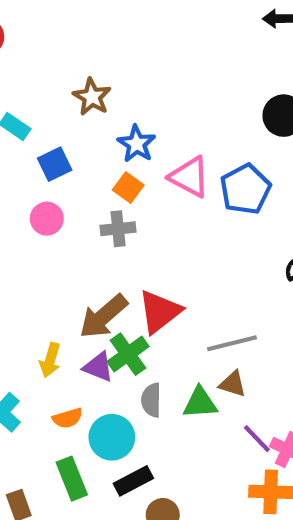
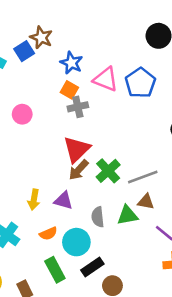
blue square: (55, 164) -> (24, 51), moved
gray cross: (118, 229) -> (78, 107), moved
red triangle: (160, 312) -> (77, 149), moved
brown arrow: (103, 316) -> (79, 170), moved, size x0.7
green cross: (128, 354) -> (108, 171), moved

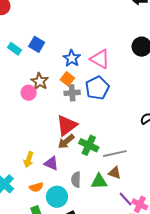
brown star: (41, 37) -> (40, 81), moved
blue square: (24, 51) -> (37, 44), turned -35
pink triangle: (106, 79) -> (100, 59), moved
blue pentagon: (140, 83) -> (97, 88), moved
green cross: (108, 171) -> (89, 145), turned -30

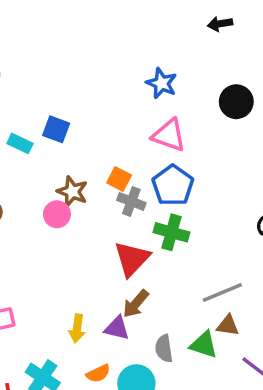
blue star: (72, 58) -> (162, 83), moved
gray cross: (72, 93) -> (131, 201), turned 35
brown arrow: (66, 141) -> (136, 304), moved
green cross: (89, 145) -> (172, 232), moved
green triangle: (99, 181) -> (204, 345), turned 30

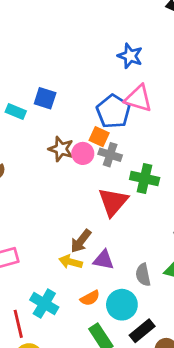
blue pentagon: (173, 185) -> (113, 111), moved
pink circle: (57, 214) -> (83, 153), moved
brown arrow: (136, 304) -> (81, 241), moved
yellow arrow: (77, 328) -> (71, 262), turned 100

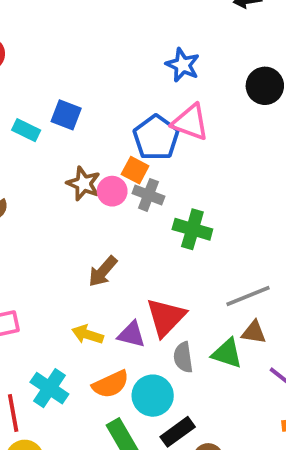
red triangle: (113, 202) -> (166, 317), moved
brown arrow: (81, 241) -> (103, 271), moved
orange semicircle: (90, 298) -> (111, 384), size x1.4

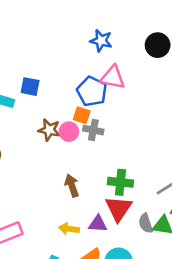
green cross: (192, 229) -> (120, 182), moved
brown arrow: (103, 271) -> (72, 186), turned 130
gray semicircle: (183, 357) -> (146, 223), moved

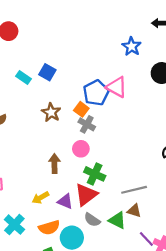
blue star: (101, 41) -> (132, 46), moved
pink circle: (69, 132) -> (81, 149), moved
gray semicircle: (146, 223) -> (92, 220), moved, turned -56
yellow arrow: (69, 229) -> (40, 198), turned -56

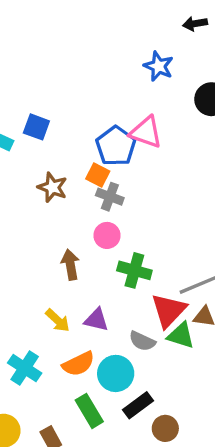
red triangle: (86, 195) -> (169, 310), moved
yellow arrow: (40, 198) -> (58, 320), turned -98

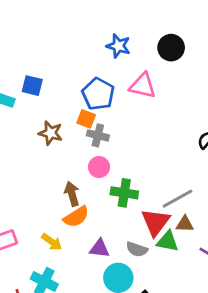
blue star: (159, 66) -> (118, 46), moved
pink triangle: (146, 132) -> (143, 86), moved
yellow arrow: (58, 320) -> (52, 242), moved
purple triangle: (96, 320) -> (99, 248), moved
orange semicircle: (78, 364) -> (76, 217), moved

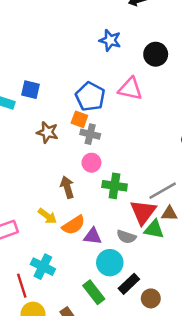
blue star: (118, 46) -> (110, 40), moved
orange semicircle: (76, 217) -> (74, 225), moved
yellow arrow: (52, 242) -> (47, 216), moved

